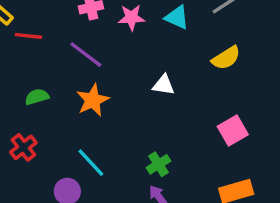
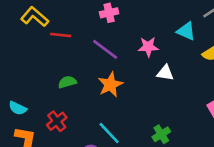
pink star: (131, 17) -> (148, 47), moved
cyan triangle: (177, 17) -> (186, 31), moved

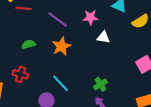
red cross: (57, 121) -> (20, 74), turned -35

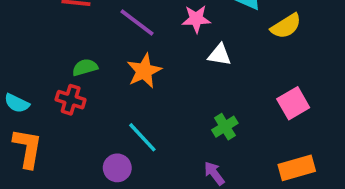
red cross: (20, 74) -> (71, 100), moved
green cross: (100, 84) -> (225, 127), moved

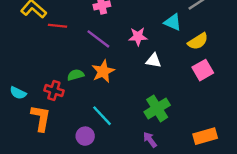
green semicircle: (85, 67) -> (76, 75), moved
pink square: (293, 103) -> (203, 70), moved
green cross: (225, 127) -> (157, 108), size x1.5
orange L-shape: (27, 148) -> (41, 118), moved

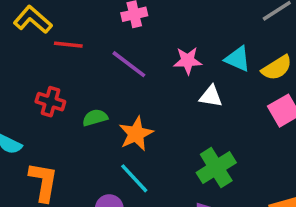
cyan triangle: (173, 22) -> (238, 59), moved
orange star: (103, 71) -> (136, 134), moved
red cross: (54, 90) -> (50, 102), moved

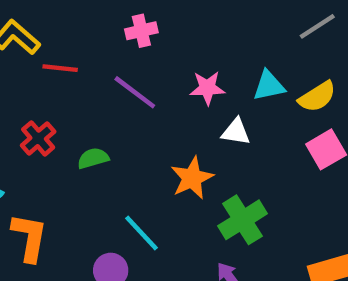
cyan triangle: (238, 59) -> (269, 86), turned -36
red cross: (50, 102) -> (38, 138), turned 32
orange star: (136, 134) -> (192, 178), moved

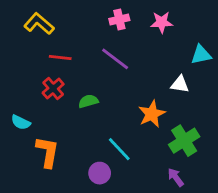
red line: (60, 68) -> (60, 58), moved
pink star: (207, 88) -> (162, 22), moved

